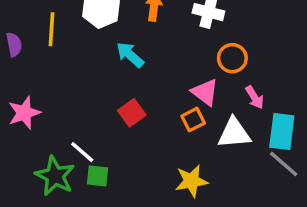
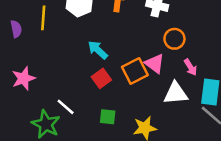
cyan arrow: (130, 55) -> (98, 50), moved
orange square: (193, 120) -> (135, 71), moved, size x1.5
green square: (98, 176) -> (108, 117), moved

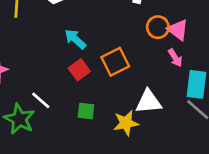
pink triangle: (155, 64) -> (178, 30), moved
white triangle: (176, 93) -> (149, 102), moved

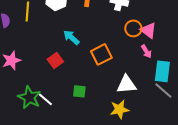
red square: (79, 70) -> (55, 60), moved
white line: (41, 100) -> (45, 99), moved
yellow star: (126, 123) -> (119, 109), moved

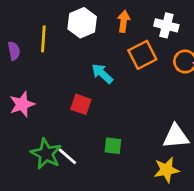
orange square: (101, 54) -> (142, 55), moved
red square: (55, 60) -> (81, 104), turned -35

